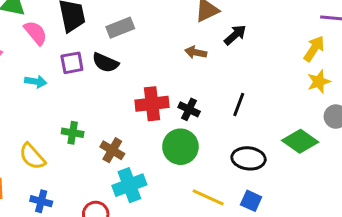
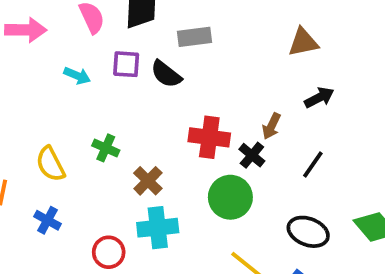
black arrow: (235, 35) -> (319, 98), moved
brown arrow: (196, 52) -> (271, 126), moved, turned -90

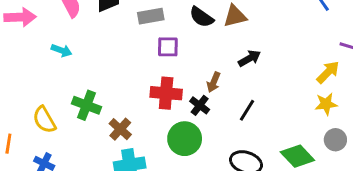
purple square: (126, 64) -> (168, 47), moved
black semicircle: (166, 74) -> (202, 17), moved
green cross: (106, 148) -> (86, 105), size x1.4

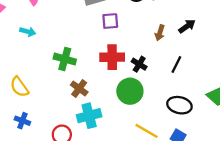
black arrow: (250, 58) -> (187, 26), moved
brown arrow: (214, 82) -> (160, 33), moved
green cross: (86, 105) -> (65, 59), moved

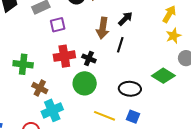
brown arrow: (160, 33) -> (103, 28), size x1.5
black line: (176, 65) -> (120, 45), moved

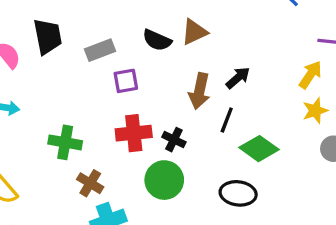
green diamond: (163, 76) -> (259, 149), moved

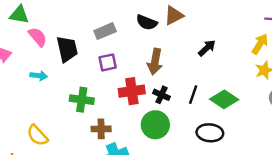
black trapezoid: (48, 37) -> (67, 49), moved
purple square: (126, 81) -> (108, 62), moved
brown arrow: (199, 91) -> (155, 62), moved
black line: (227, 120) -> (193, 95), moved
brown cross: (90, 183) -> (101, 129), turned -30

